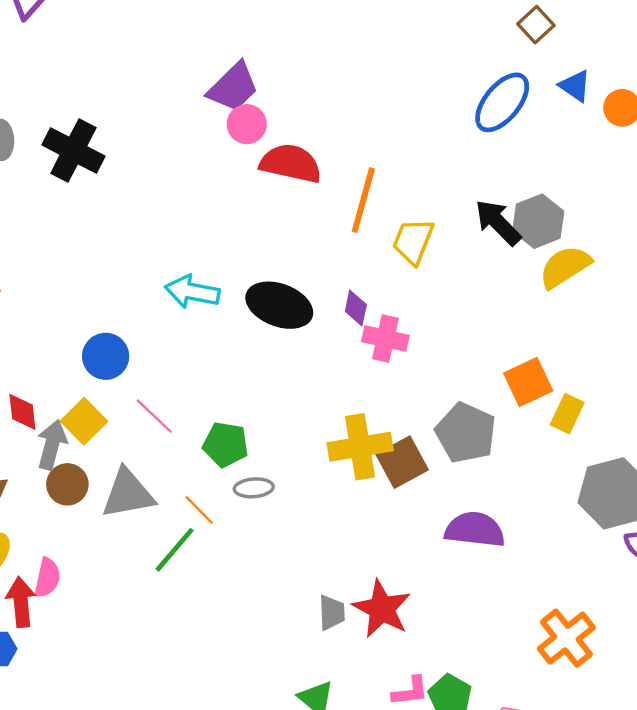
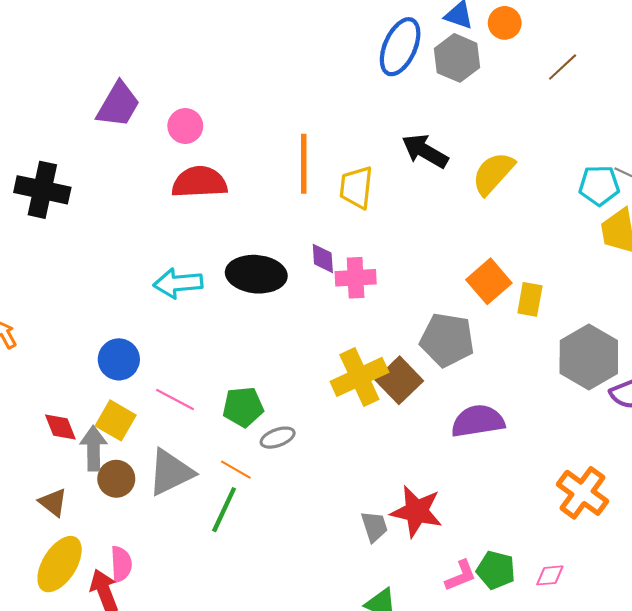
purple trapezoid: (233, 87) -> (118, 105), moved
red semicircle: (291, 163) -> (199, 182), moved
gray hexagon: (538, 221) -> (457, 58), moved

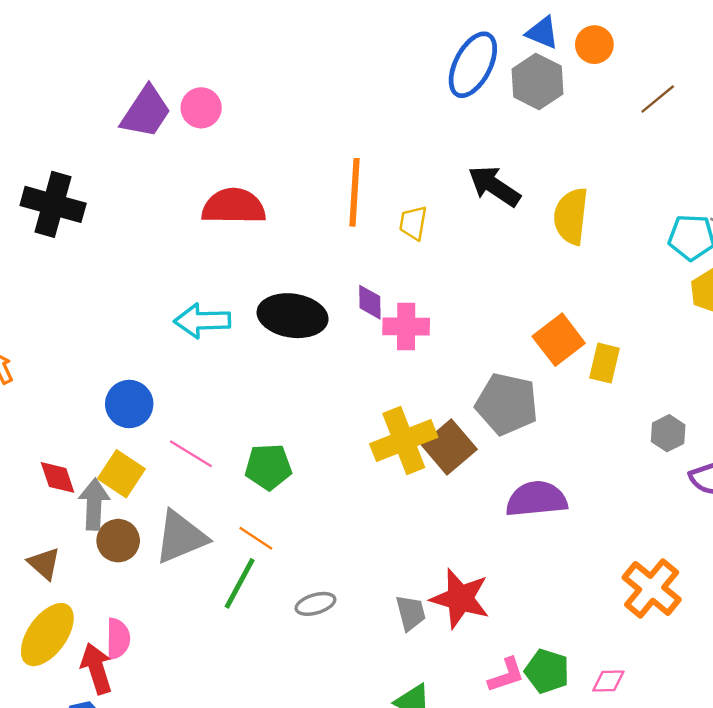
pink circle: (185, 126) -> (201, 108), moved
yellow semicircle: (493, 173) -> (571, 216), turned -39
yellow trapezoid: (356, 187) -> (413, 223), size x0.7
gray hexagon: (589, 357) -> (668, 433), size x0.5
gray ellipse: (278, 438) -> (315, 604), moved

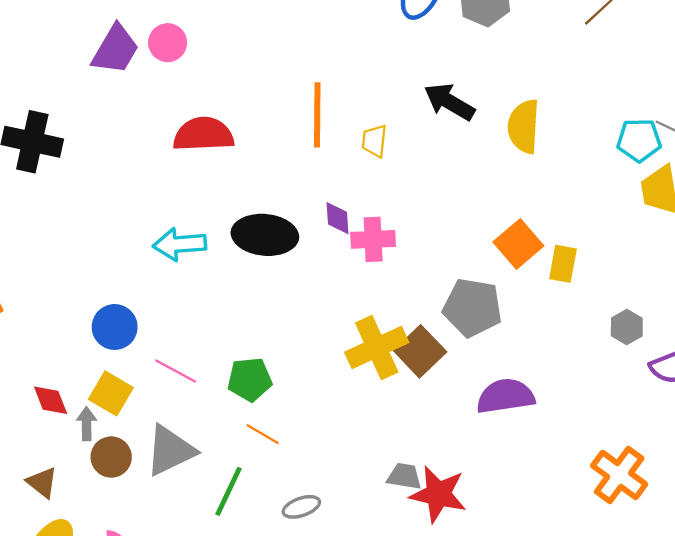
gray arrow: (94, 504) -> (86, 424), size x0.7
orange line: (256, 538) -> (263, 434), moved
gray trapezoid: (411, 613) -> (404, 476), moved, turned -63

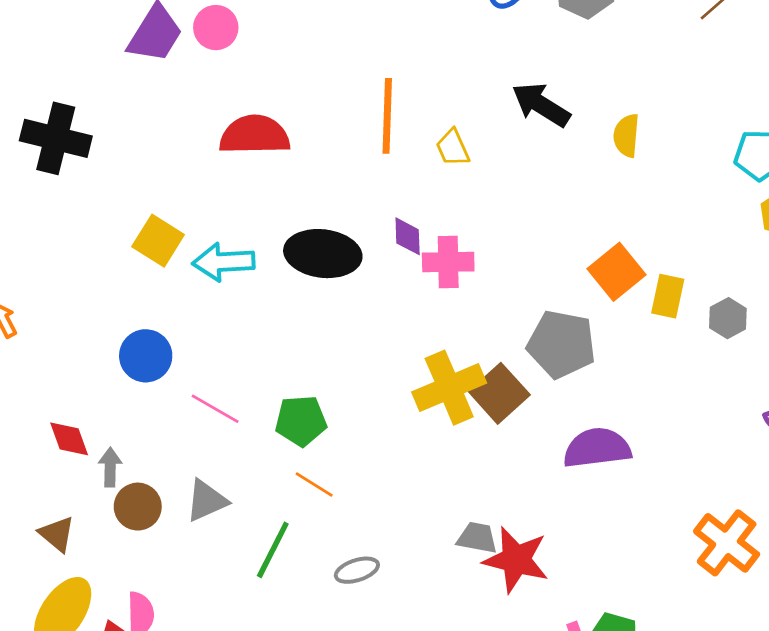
yellow semicircle: (524, 126) -> (626, 136), size x0.7
yellow trapezoid: (374, 141) -> (453, 148), turned -32
gray hexagon: (627, 327) -> (728, 318), moved
yellow square: (111, 393) -> (158, 241), moved
gray triangle: (170, 450) -> (207, 501), size x0.7

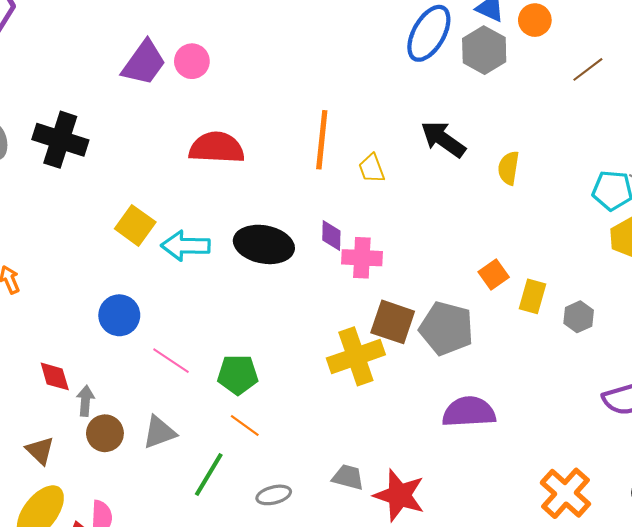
orange square: (617, 272) -> (494, 274), size x0.7
brown square: (499, 393) -> (393, 322), moved, turned -33
gray trapezoid: (477, 538) -> (348, 477), moved

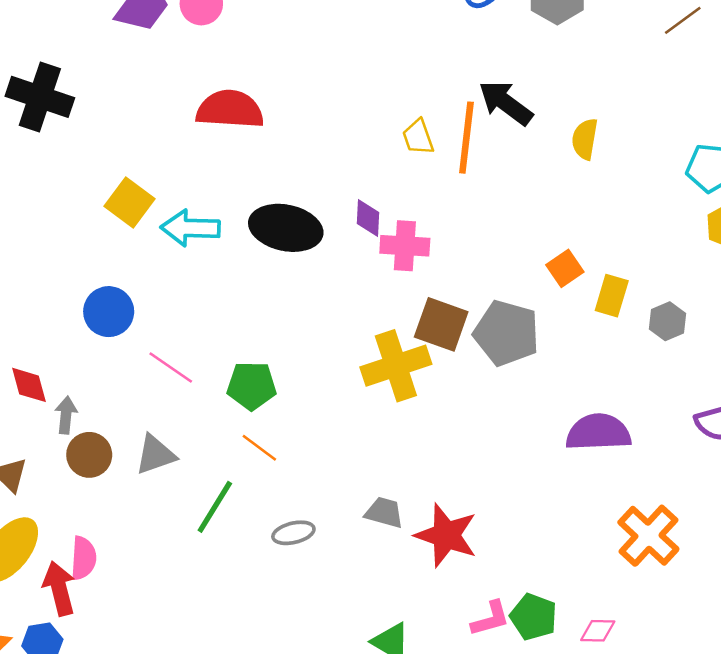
orange line: (322, 140) -> (466, 138), moved
purple semicircle: (469, 412) -> (598, 432), moved

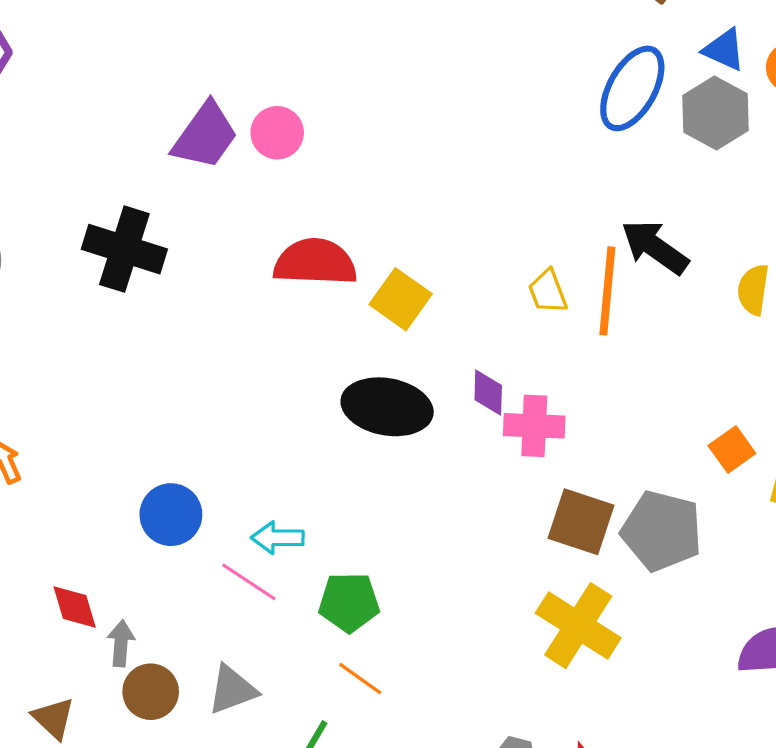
black cross: (40, 97) -> (124, 249), moved
yellow square: (130, 203) -> (401, 299), moved
cyan arrow: (190, 228) -> (278, 538), moved, size x0.7
yellow cross: (396, 366) -> (578, 626), moved, turned -38

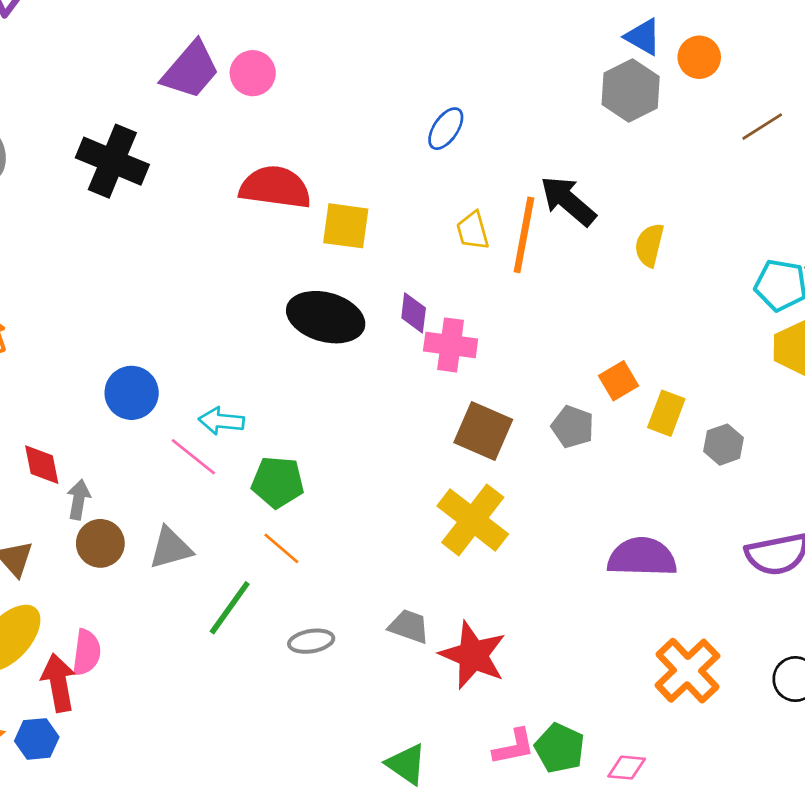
blue ellipse: (632, 88) -> (446, 129), moved, size x0.6
yellow square: (401, 299) -> (346, 226), turned -33
gray pentagon: (662, 531) -> (573, 427), moved, size x0.6

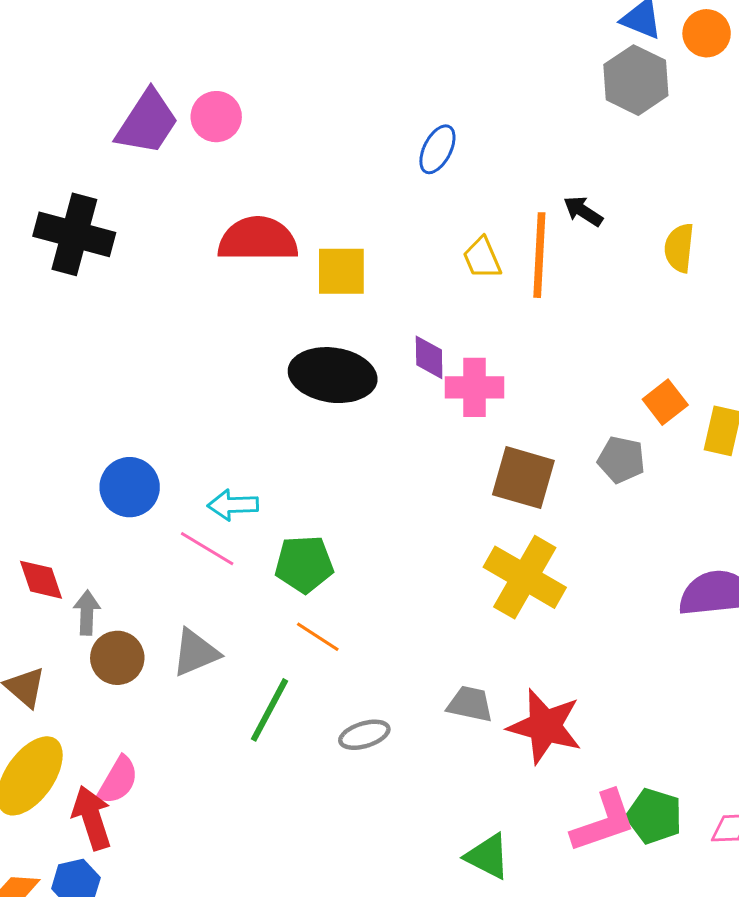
black arrow: (568, 201) -> (583, 211), size x0.6
pink semicircle: (86, 652) -> (118, 780), turned 30
pink L-shape: (514, 747) -> (603, 822), size x1.4

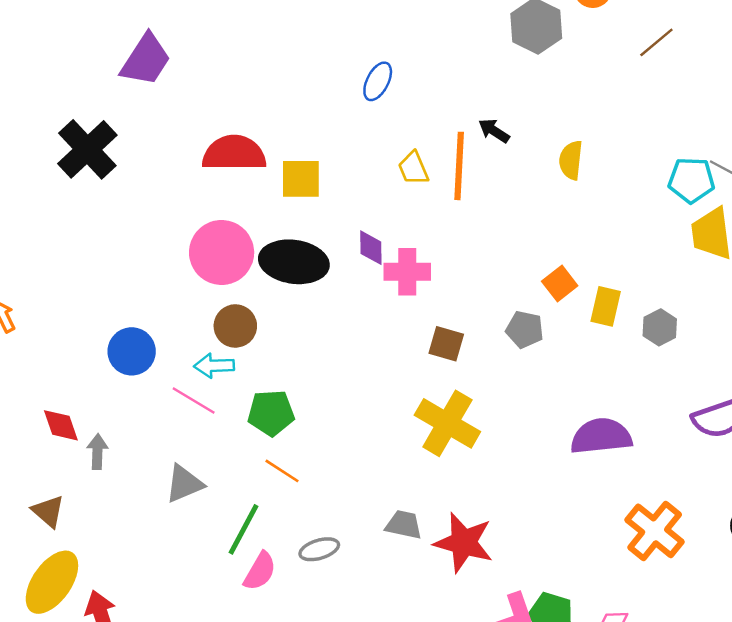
pink circle: (216, 117) -> (222, 252), moved, size x1.6
black cross: (74, 234) -> (87, 149), turned 32
brown square: (523, 478) -> (446, 344), size x0.7
brown circle: (117, 658) -> (235, 326), moved
pink semicircle: (118, 780) -> (260, 571), moved

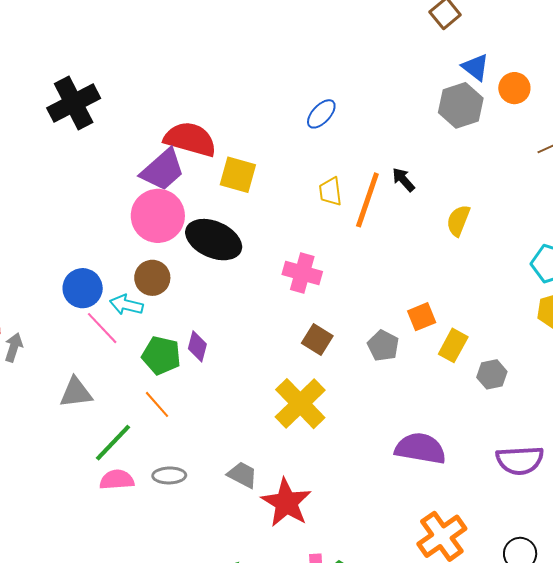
purple trapezoid: (146, 60) -> (163, 170), moved
purple diamond: (371, 248) -> (197, 346), moved
blue circle: (132, 351) -> (83, 288), moved
pink semicircle: (260, 571) -> (117, 480), turned -140

